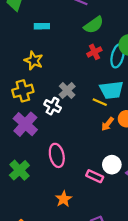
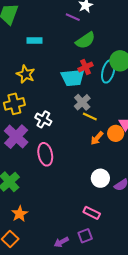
gray cross: (67, 90) -> (82, 102), moved
cyan trapezoid: (111, 90) -> (73, 78), moved
pink ellipse: (57, 155) -> (45, 154), moved
pink rectangle: (95, 176) -> (92, 213), moved
orange star: (64, 199) -> (20, 214), moved

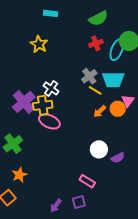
cyan trapezoid: (73, 78) -> (113, 80), moved
yellow cross: (14, 104) -> (43, 105), moved
pink ellipse: (45, 154) -> (49, 121), turned -60
purple arrow: (61, 242) -> (56, 206), turned -32

